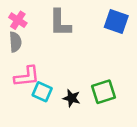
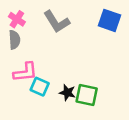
gray L-shape: (60, 23) -> (57, 22), turned -32
green square: (103, 92) -> (87, 95), moved, turned 30

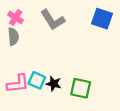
pink L-shape: (25, 72) -> (18, 84), moved
black star: (67, 93) -> (54, 84), moved

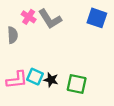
pink cross: (16, 17) -> (29, 17), moved

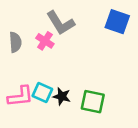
pink cross: (29, 17) -> (45, 41), moved

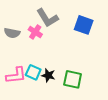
blue square: (117, 22) -> (84, 25), moved
gray semicircle: (15, 42) -> (12, 33), turned 105

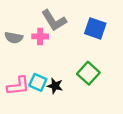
pink cross: (35, 32) -> (40, 36), turned -32
green square: (73, 79) -> (88, 73), moved, turned 30

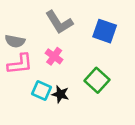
pink cross: (40, 36) -> (54, 56), moved, turned 35
pink L-shape: (18, 86) -> (20, 64), moved

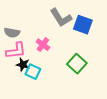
gray L-shape: (59, 22) -> (61, 18), moved
black star: (60, 94) -> (23, 65), moved

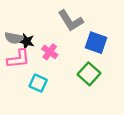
blue square: (83, 25) -> (96, 43), moved
black star: (23, 65) -> (27, 41), moved

